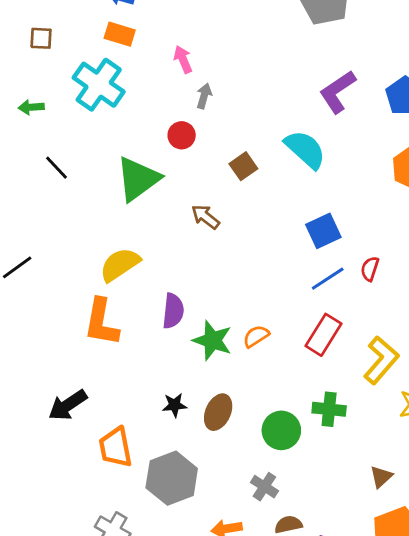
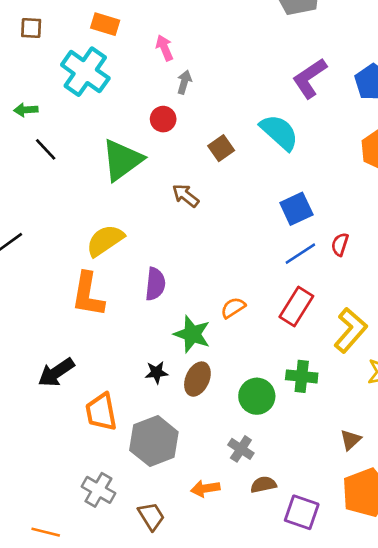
green arrow: (31, 107) -> (26, 110), moved
green star: (212, 340) -> (192, 334), moved

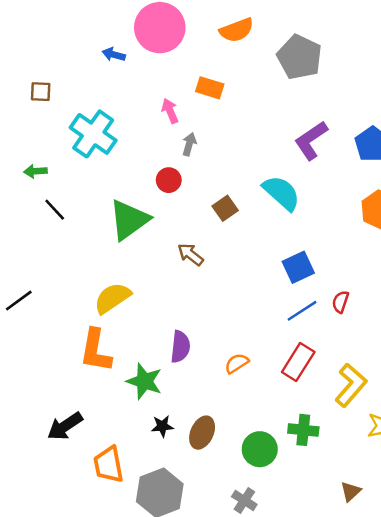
orange rectangle: (105, 24) -> (210, 88), moved
purple semicircle: (155, 284) -> (180, 347), moved
green star: (192, 334) -> (144, 381), moved

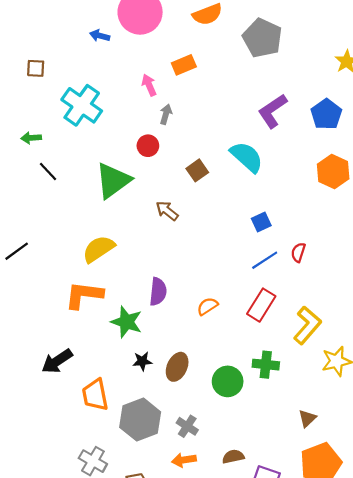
orange rectangle: (210, 88) -> (184, 65), turned -40
blue square: (298, 267) -> (261, 222), size x0.7
orange L-shape: (96, 351) -> (84, 295), turned 87
gray cross: (244, 500) -> (187, 426), moved

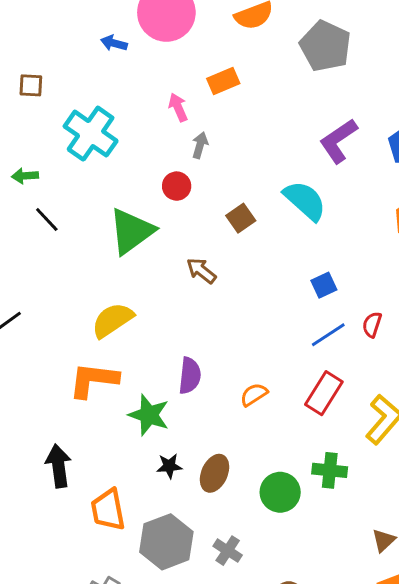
black arrow: (57, 361) -> (58, 466), turned 116

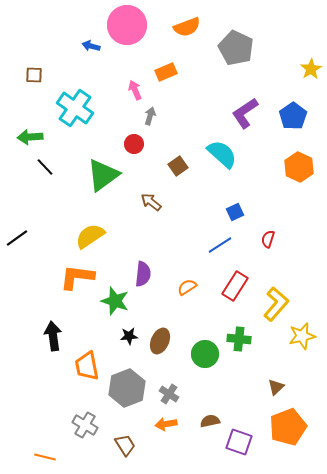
green arrow: (25, 176) -> (30, 137), size x1.4
blue line: (328, 335) -> (220, 245), moved

